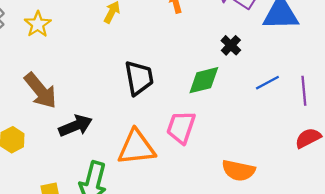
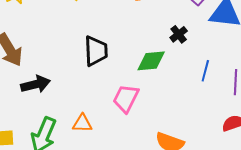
blue line: (267, 83) -> (205, 71), turned -55
orange triangle: (136, 147) -> (82, 123), moved, size x0.6

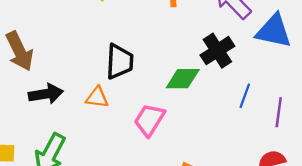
black cross: (179, 34) -> (217, 51), size x1.6
orange triangle: (82, 123) -> (97, 97), moved

